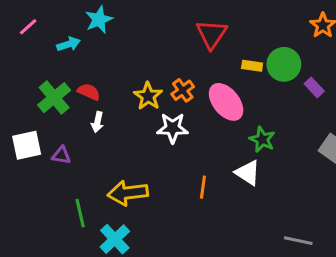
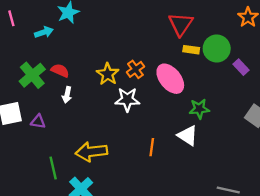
pink line: (28, 27) -> (11, 18), turned -63
red triangle: (212, 34) -> (181, 24), moved
green star: (262, 139) -> (199, 109), turned -30

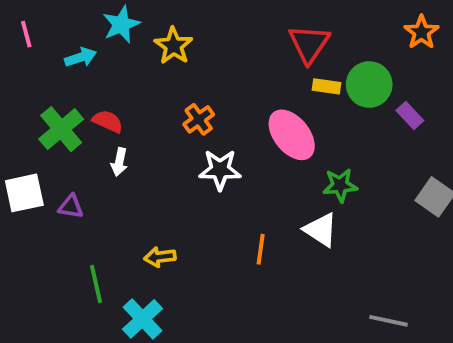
orange cross: (135, 69) -> (199, 119), moved
yellow star: (108, 74) -> (173, 46), moved
yellow arrow: (91, 152) -> (160, 257), size x0.6

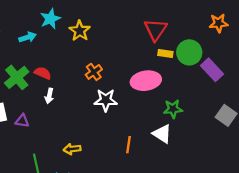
orange star: (421, 32) -> (219, 23), turned 30
purple rectangle: (410, 115) -> (212, 70), size x1.5
pink ellipse: (292, 135) -> (146, 81), turned -60

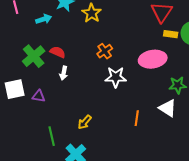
yellow arrow: (72, 149) -> (85, 122), turned -42

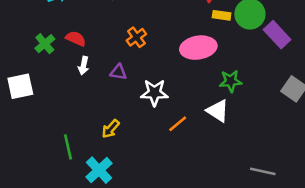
green cross: (34, 56) -> (45, 44), size x0.7
white star: (116, 77) -> (154, 93), moved
purple triangle: (39, 96) -> (118, 72), moved
orange line: (137, 118) -> (178, 124), turned 42

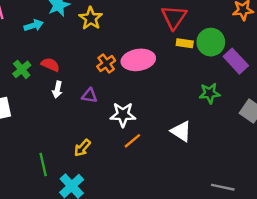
pink ellipse: (198, 48) -> (138, 60), moved
green star: (231, 81) -> (210, 93), moved
orange line: (178, 124) -> (132, 141), moved

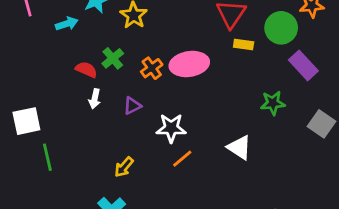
green circle: (211, 42) -> (281, 28), moved
green cross: (22, 69) -> (113, 58), moved
purple triangle: (90, 96) -> (132, 106), turned -35
green line: (43, 165) -> (47, 157), moved

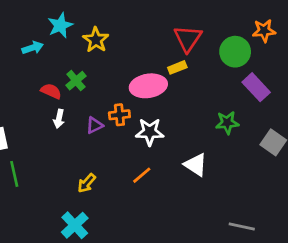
yellow rectangle: (244, 45) -> (177, 67), moved, turned -30
orange cross: (152, 68) -> (119, 115), moved, turned 30
white star: (171, 128) -> (150, 132), moved

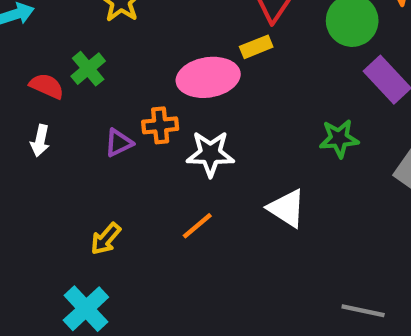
white arrow: (59, 119) -> (40, 141), moved

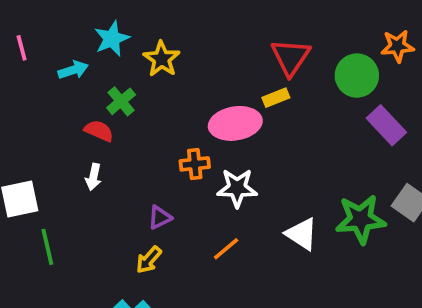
green cross: (88, 69) -> (121, 101), moved
green star: (339, 138) -> (361, 219), moved, size x1.5
purple triangle: (119, 143) -> (160, 217), moved

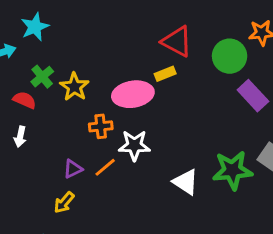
red triangle: (291, 57) -> (177, 41), turned -36
yellow star: (162, 59) -> (74, 87), moved
orange line: (226, 249) -> (105, 167), moved

